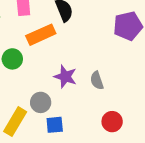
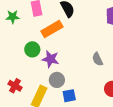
purple star: (65, 77) -> (50, 59), moved

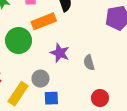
green circle: (32, 49) -> (19, 41), size x1.5
purple star: (50, 59) -> (60, 53), moved

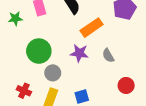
orange rectangle: (44, 21) -> (92, 28), moved
gray circle: (40, 79) -> (53, 73), moved

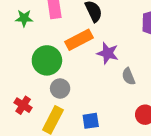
orange rectangle: (92, 28) -> (79, 40), moved
purple star: (79, 53) -> (108, 53), moved

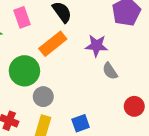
purple star: (108, 53) -> (96, 46), moved

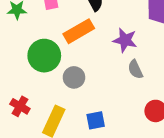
gray circle: (43, 97) -> (74, 77), moved

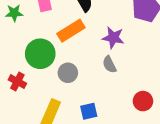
gray semicircle: (135, 69) -> (109, 64), moved
red cross: (20, 106) -> (17, 82), moved

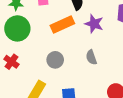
purple star: (113, 38) -> (94, 24), moved
green circle: (40, 54) -> (17, 28), moved

